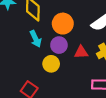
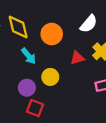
purple circle: (59, 45) -> (27, 88), moved

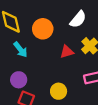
yellow circle: (50, 77) -> (59, 91), moved

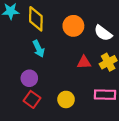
white semicircle: (78, 19) -> (103, 33), turned 72
orange circle: (43, 29) -> (73, 26), moved

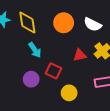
red square: (32, 99) -> (54, 71), moved

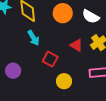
red triangle: (80, 55) -> (76, 45), turned 40
purple circle: (31, 79) -> (13, 71), moved

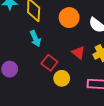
yellow circle: (64, 81) -> (62, 78), moved

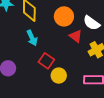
red triangle: (78, 53) -> (76, 36), moved

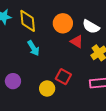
red square: (46, 61) -> (63, 77), moved
yellow circle: (59, 76) -> (47, 89), moved

